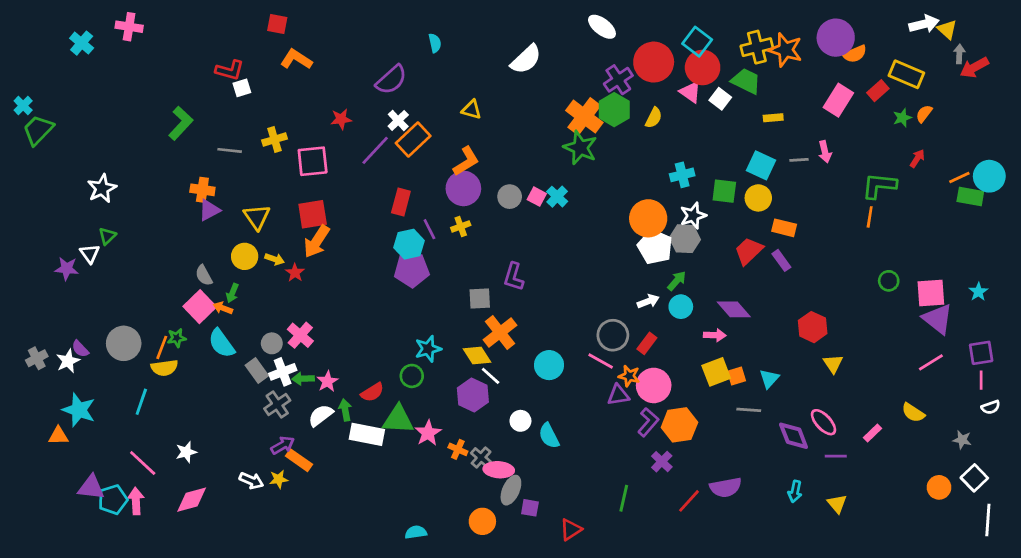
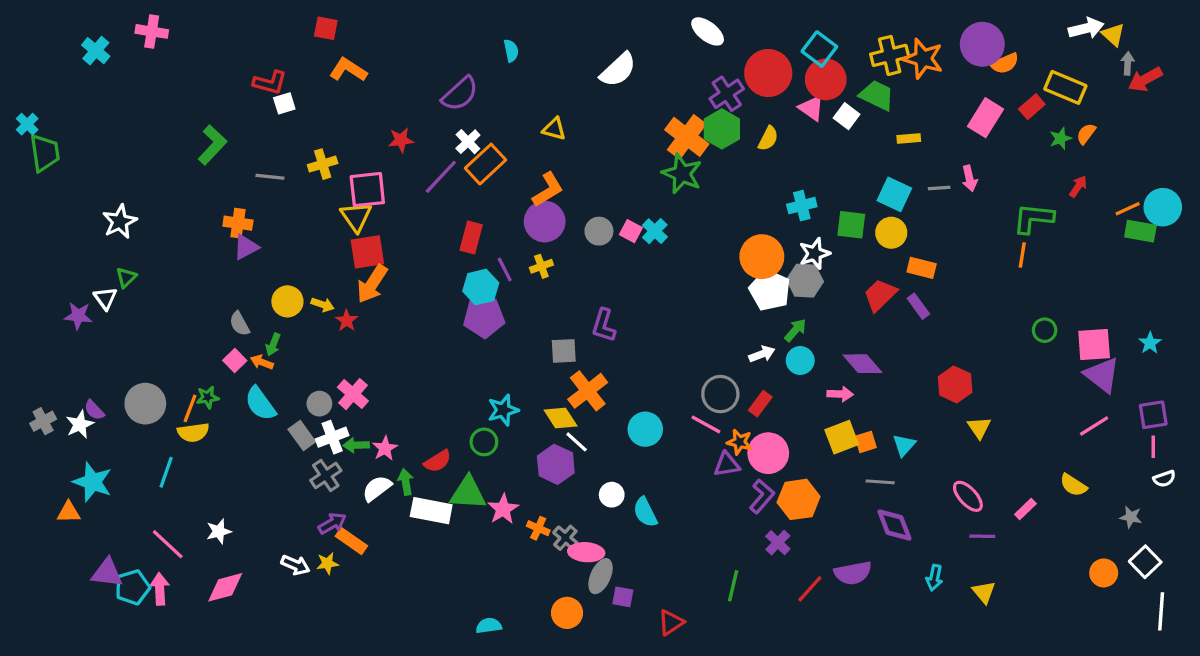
green trapezoid: (38, 130) -> (45, 153), turned 128
yellow triangle: (257, 217) -> (356, 217), moved
pink square: (200, 307) -> (235, 361), size x0.6
purple diamond: (794, 436) -> (894, 525), moved

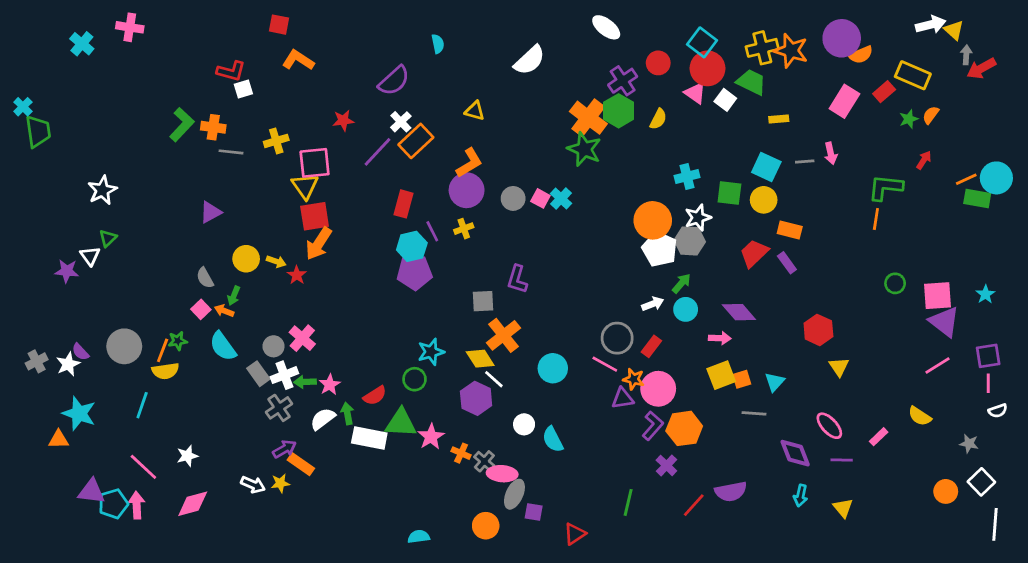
red circle: (768, 73) -> (658, 63), size x0.6
orange cross: (238, 223) -> (213, 127), moved
purple diamond: (894, 525) -> (795, 453), moved

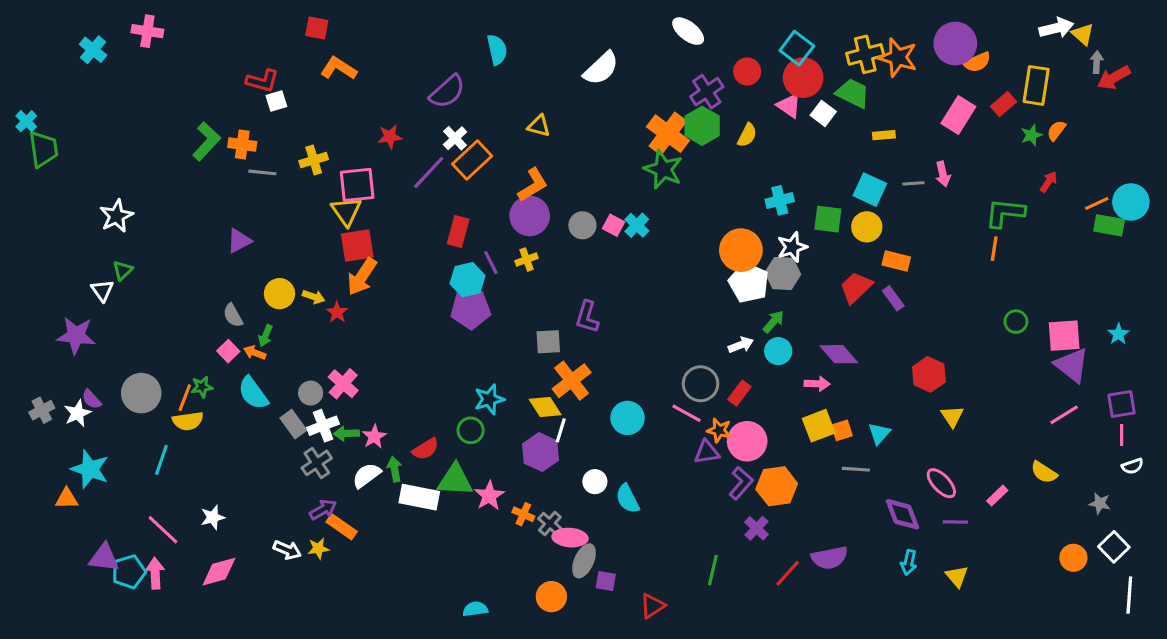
cyan semicircle: (438, 44) -> (497, 50), size x1.4
yellow rectangle: (913, 75) -> (1036, 85), turned 76
purple star: (67, 271) -> (76, 336), moved, size x1.4
white line: (494, 379) -> (561, 430), turned 65

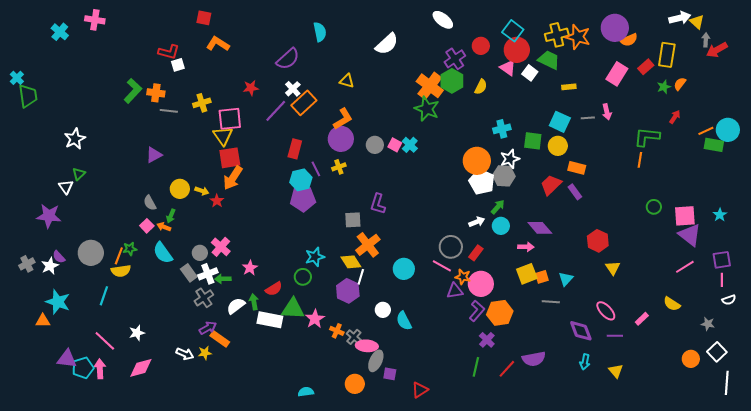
pink star: (374, 437) -> (250, 268), moved
green line: (713, 570) -> (476, 367), moved

